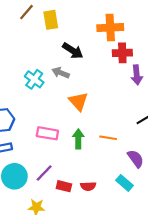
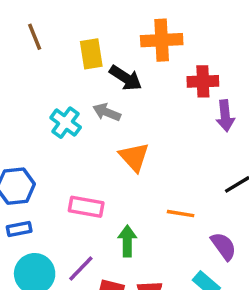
brown line: (27, 12) -> (35, 37), moved, turned -63
yellow rectangle: (51, 20) -> (91, 54), moved
orange cross: (110, 28) -> (162, 40), moved
green arrow: (78, 139) -> (127, 241), moved

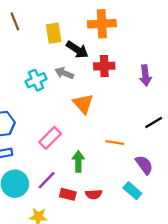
red cross: (203, 81) -> (104, 66), moved
cyan cross: (66, 123) -> (36, 80), turned 30
pink rectangle: (86, 207) -> (50, 138), turned -55

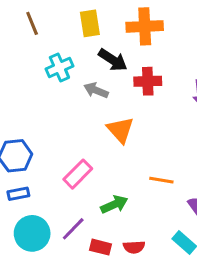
yellow rectangle: (54, 33) -> (90, 23), moved
cyan cross: (36, 80) -> (59, 68), moved
green arrow: (78, 161) -> (114, 204), turned 66

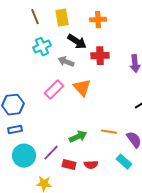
brown line: (32, 23) -> (35, 17), moved
orange cross: (145, 26) -> (98, 20), size x0.7
pink rectangle: (78, 174) -> (54, 90), moved
orange line: (161, 180) -> (109, 132), moved

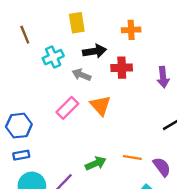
brown line: (35, 17) -> (25, 35), moved
orange cross: (98, 20) -> (131, 30), moved
black arrow: (77, 42) -> (95, 51), turned -42

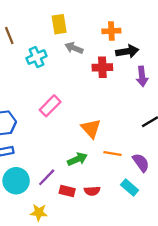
black arrow: (95, 51) -> (127, 51), moved
gray arrow: (82, 75) -> (74, 48), moved
orange triangle: (100, 105) -> (91, 129), moved

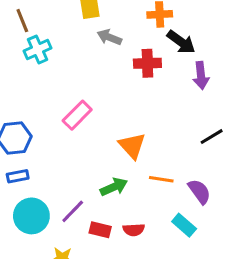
black arrow: (127, 51) -> (181, 42), turned 45
cyan cross: (37, 57) -> (38, 50), moved

